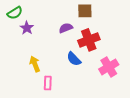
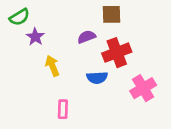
blue semicircle: (74, 59) -> (97, 78), turned -49
yellow arrow: (35, 64) -> (52, 66), moved

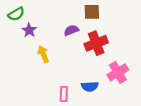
blue semicircle: (97, 78) -> (90, 86), moved
pink rectangle: (63, 109) -> (64, 94), moved

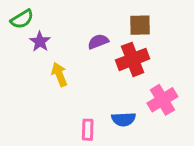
brown square: (92, 12) -> (140, 25), moved

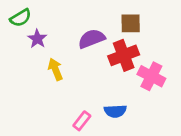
purple semicircle: (98, 42) -> (92, 39), size x1.4
pink cross: (162, 100) -> (151, 76), moved, turned -32
pink rectangle: (88, 130) -> (82, 121), turned 36

